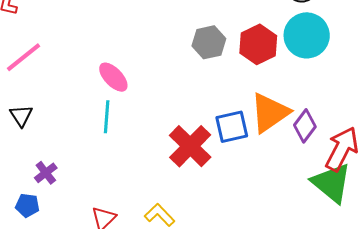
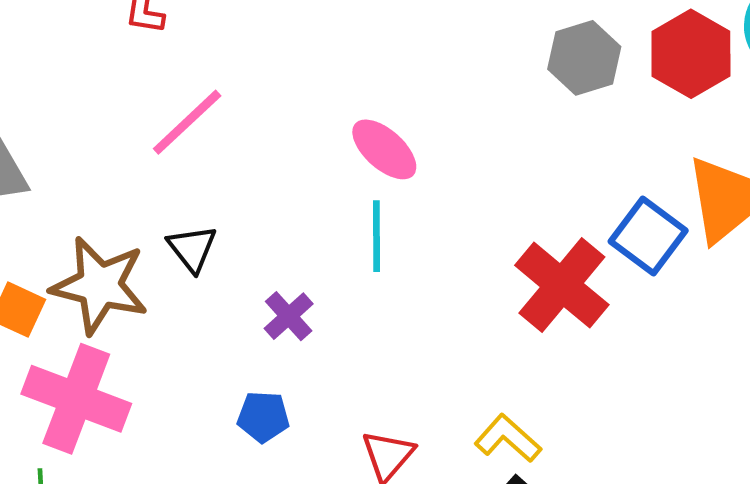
blue square: (232, 127) -> (648, 236), turned -36
purple cross: (46, 173) -> (289, 316), moved
blue pentagon: (27, 205) -> (263, 417), moved

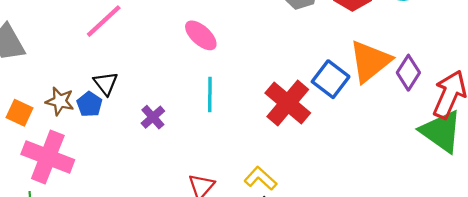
cyan line: (376, 236) -> (210, 94), moved
brown star: (100, 285) -> (60, 101), size x0.6
blue pentagon: (263, 417) -> (89, 104), moved, turned 30

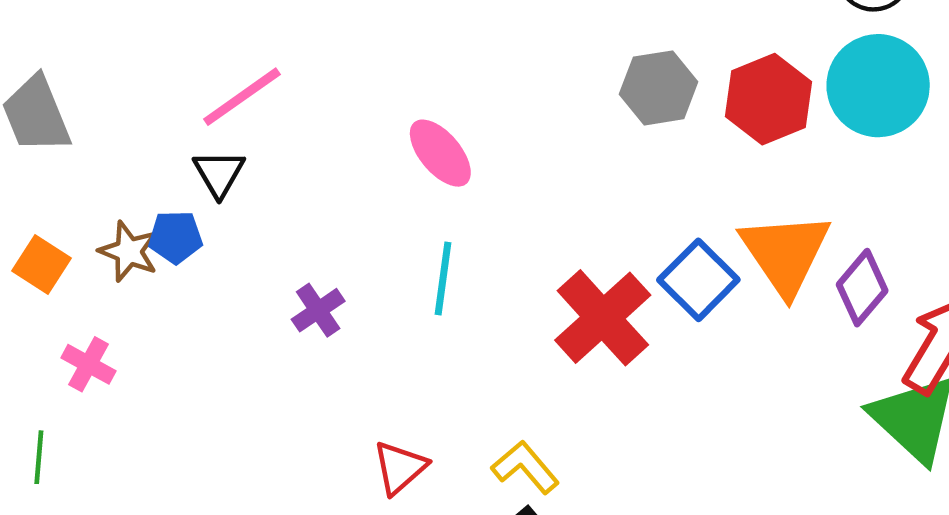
orange triangle: (370, 61) -> (785, 253), turned -33
black triangle: (106, 83) -> (219, 173), moved
blue pentagon: (89, 104) -> (175, 237), moved, turned 30
pink cross: (48, 157) -> (88, 364), size x0.5

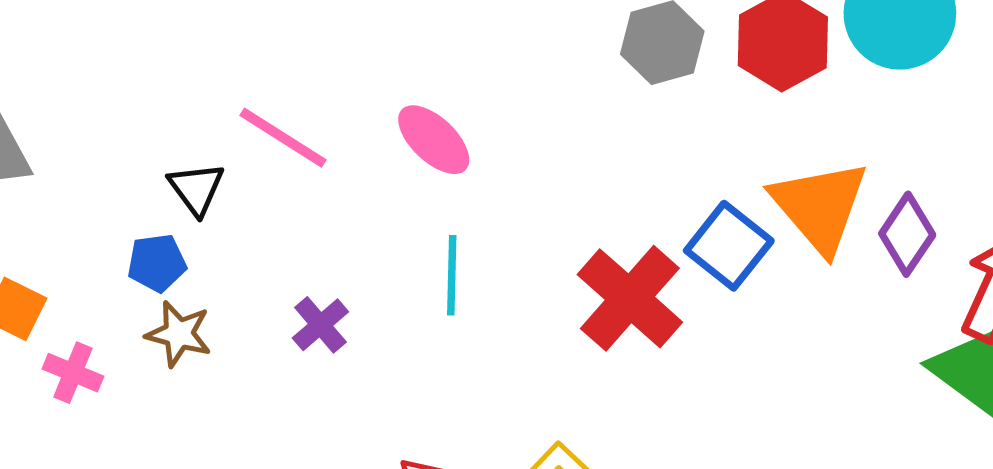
pink line: (242, 97) -> (283, 138), moved, turned 74
brown star: (129, 251) -> (179, 334), moved
pink cross: (88, 364) -> (73, 373), moved

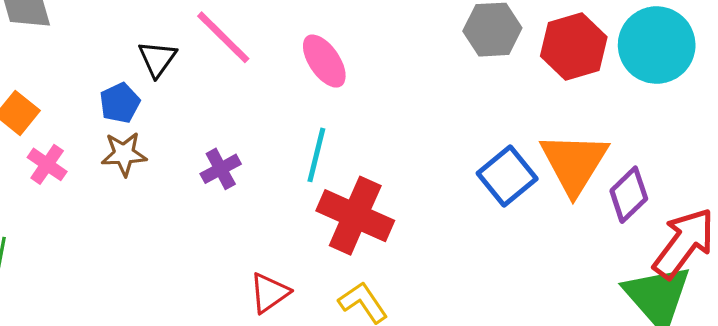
blue pentagon: (157, 263) -> (120, 103), turned -30
red cross: (630, 298) -> (355, 216), moved, turned -30
brown star: (179, 334) -> (124, 154), turned -30

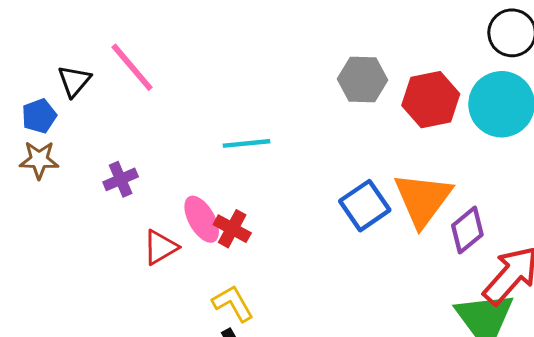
pink ellipse: (324, 61) -> (202, 219), moved
cyan line: (316, 155) -> (246, 143), moved, turned 66
red cross: (355, 216) -> (232, 229), size x0.6
red triangle: (269, 293) -> (160, 247), moved

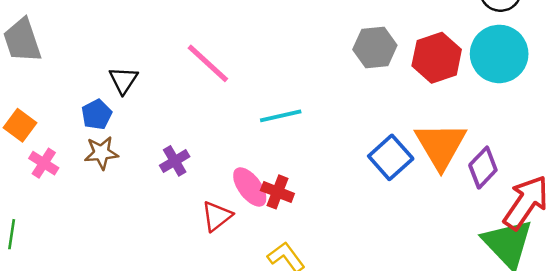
pink line: (132, 67) -> (208, 63), moved

